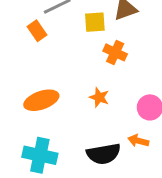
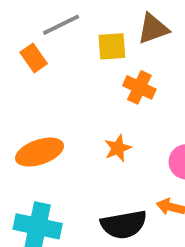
orange star: (99, 97) -> (118, 148), turned 30

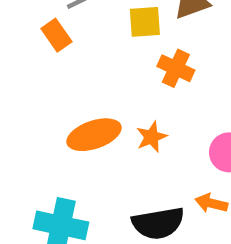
orange ellipse: (40, 152) -> (94, 135), moved

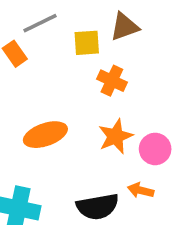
orange star: (152, 137) -> (116, 136), moved, size x1.4

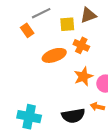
orange ellipse: (45, 135) -> (54, 55), moved

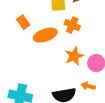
orange rectangle: (27, 30) -> (23, 22), moved

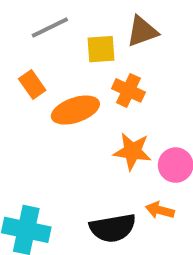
orange star: (74, 56) -> (132, 151), turned 30

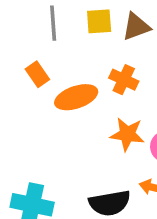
gray line: (50, 28) -> (53, 23), turned -68
yellow square: (101, 49) -> (99, 21), moved

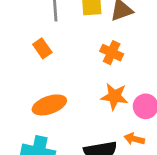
orange ellipse: (76, 97) -> (49, 105), moved

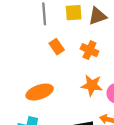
orange rectangle: (42, 48) -> (57, 47), moved

